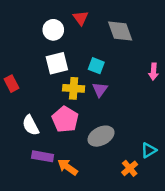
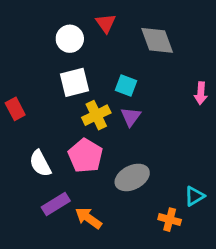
yellow cross: (74, 88) -> (96, 115), turned -30
purple rectangle: (43, 156) -> (56, 204), turned -42
orange cross: (130, 168) -> (170, 220), turned -35

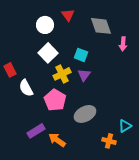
white square: (74, 82) -> (48, 53), turned -30
pink arrow: (201, 93) -> (123, 44), moved
white semicircle: (40, 163) -> (26, 88), moved

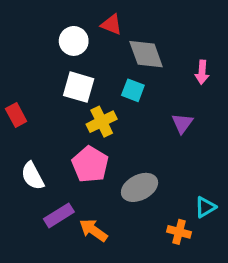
red triangle: (68, 15) -> (112, 25), turned -32
gray diamond: (101, 26) -> (146, 54), moved
white square: (48, 53) -> (79, 87), turned -30
purple triangle: (84, 75) -> (182, 123), moved
white semicircle: (26, 88) -> (33, 176), moved

